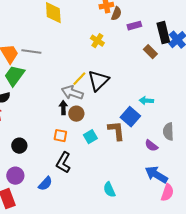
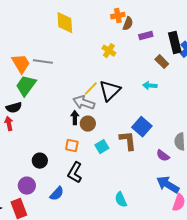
cyan arrow: (146, 101) -> (150, 86), moved
black circle: (19, 146) -> (40, 161), moved

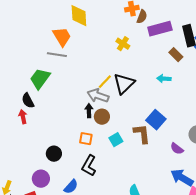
purple rectangle: (146, 36) -> (160, 29), size x1.6
orange trapezoid: (21, 64) -> (62, 37), moved
black semicircle: (14, 108) -> (28, 101), turned 77

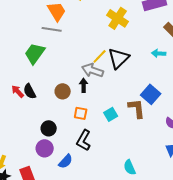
yellow cross: (123, 44) -> (118, 18), size x1.5
black semicircle: (28, 101) -> (30, 91), moved
red arrow: (23, 117) -> (18, 91), turned -32
brown circle: (102, 117) -> (63, 91), moved
purple circle: (41, 179) -> (45, 148), moved

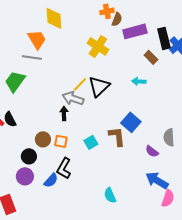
brown circle: (63, 91) -> (43, 139), moved
blue semicircle: (66, 161) -> (51, 180), moved

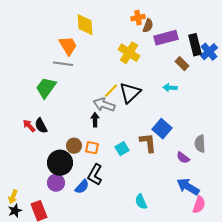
black circle: (29, 156) -> (60, 163), size x1.6

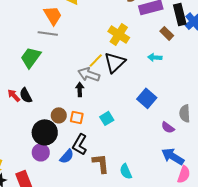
yellow cross: (129, 53) -> (119, 34), moved
brown L-shape: (148, 143) -> (101, 163), moved

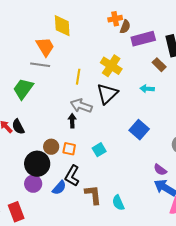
yellow line: (96, 60) -> (78, 77), moved, turned -35
purple semicircle: (168, 127) -> (160, 170), moved

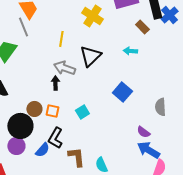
gray line: (40, 65) -> (23, 27), turned 60
yellow cross: (111, 66) -> (92, 16), moved

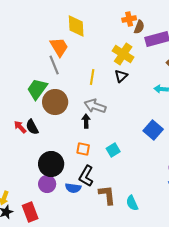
black triangle: (90, 56) -> (121, 76), moved, size x0.6
brown circle: (34, 109) -> (55, 102), moved, size x1.6
blue semicircle: (42, 150) -> (73, 188), turned 56

